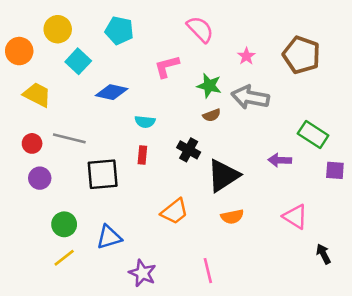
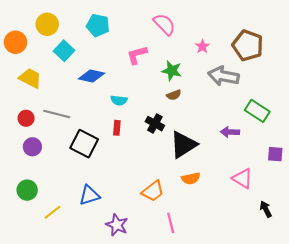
gray arrow: (250, 97) -> (224, 76), moved
purple square: (335, 170) -> (275, 154), moved
black square: (103, 174) -> (84, 144), turned 32
orange trapezoid: (174, 211) -> (153, 191), moved
green circle: (64, 224) -> (27, 190), moved

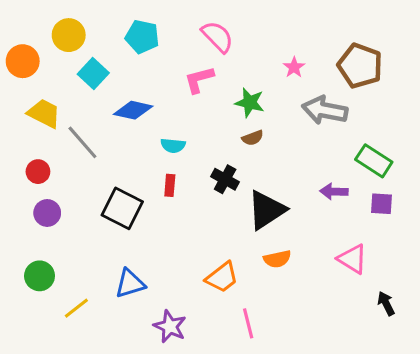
pink semicircle: (164, 24) -> (217, 37), moved
gray line: (57, 114) -> (82, 142), moved, turned 35
purple square: (275, 154) -> (381, 204), moved

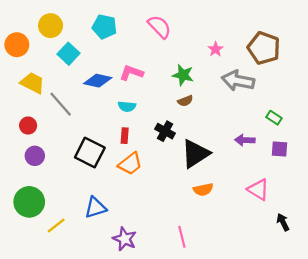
pink L-shape: (199, 80) -> (131, 73), moved, turned 35
green rectangle: (374, 161) -> (274, 118), size x0.6
green circle: (40, 276) -> (29, 202), size x1.4
orange trapezoid: (222, 277) -> (130, 164), moved

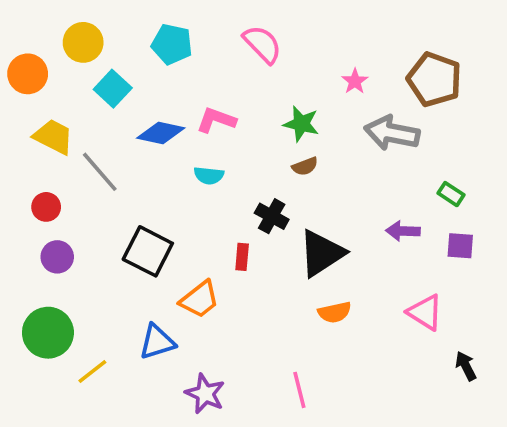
red rectangle: (125, 136) -> (242, 257), moved
orange trapezoid: (130, 164) -> (200, 299), moved

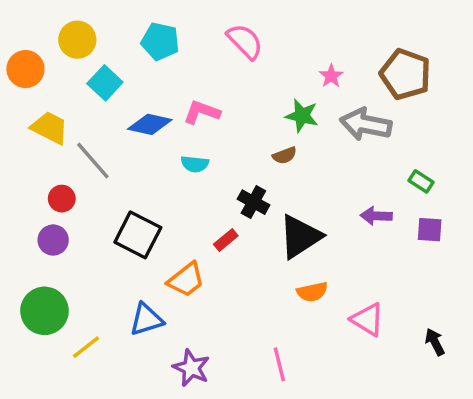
green star: (301, 124) -> (302, 116), moved
red circle: (46, 207) -> (62, 199), moved
red rectangle: (242, 257) -> (226, 240), turned 45
pink triangle: (425, 312) -> (367, 319), moved

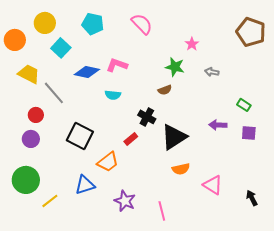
brown pentagon: (405, 74) -> (251, 32), moved
gray arrow: (366, 124) -> (212, 72), size x0.5
purple star: (191, 368) -> (125, 201), moved

